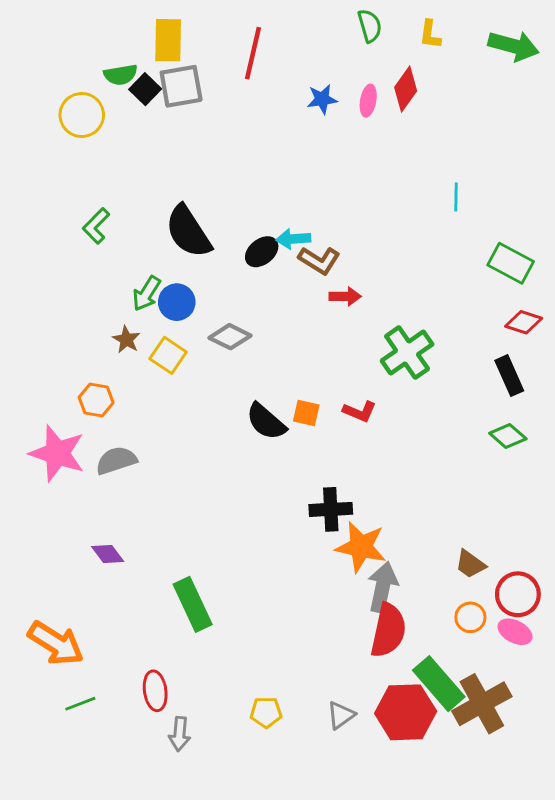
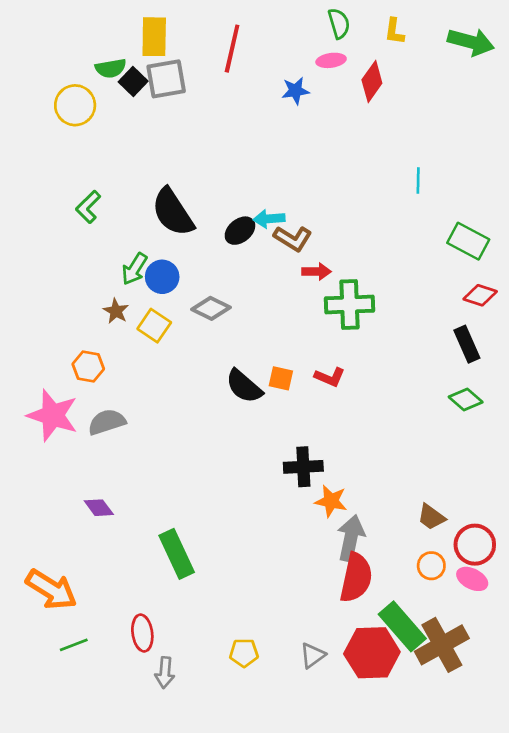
pink ellipse: (368, 101) -> (331, 60), moved, turned 72
green cross: (407, 352) -> (349, 304), moved, turned 33
orange star: (361, 547) -> (331, 501), size x0.7

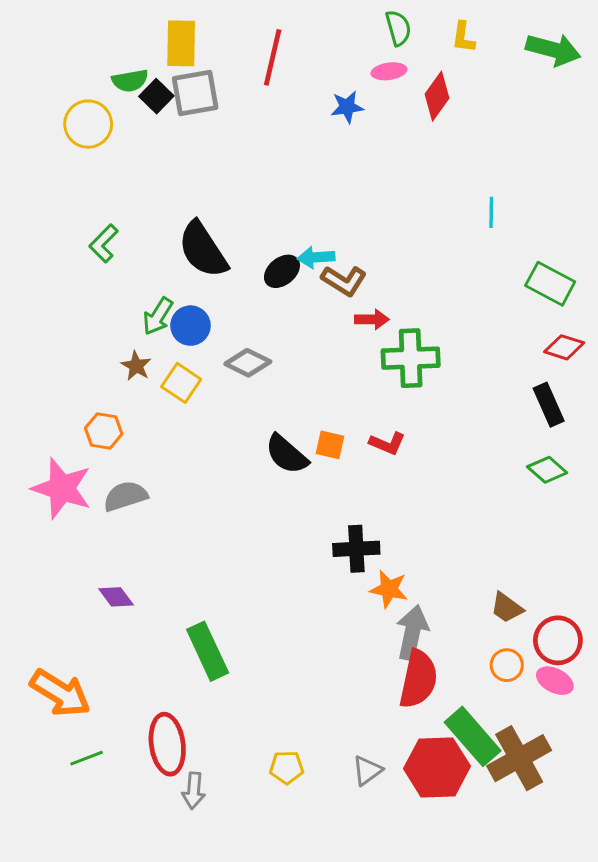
red ellipse: (142, 633) -> (167, 744), size x1.4

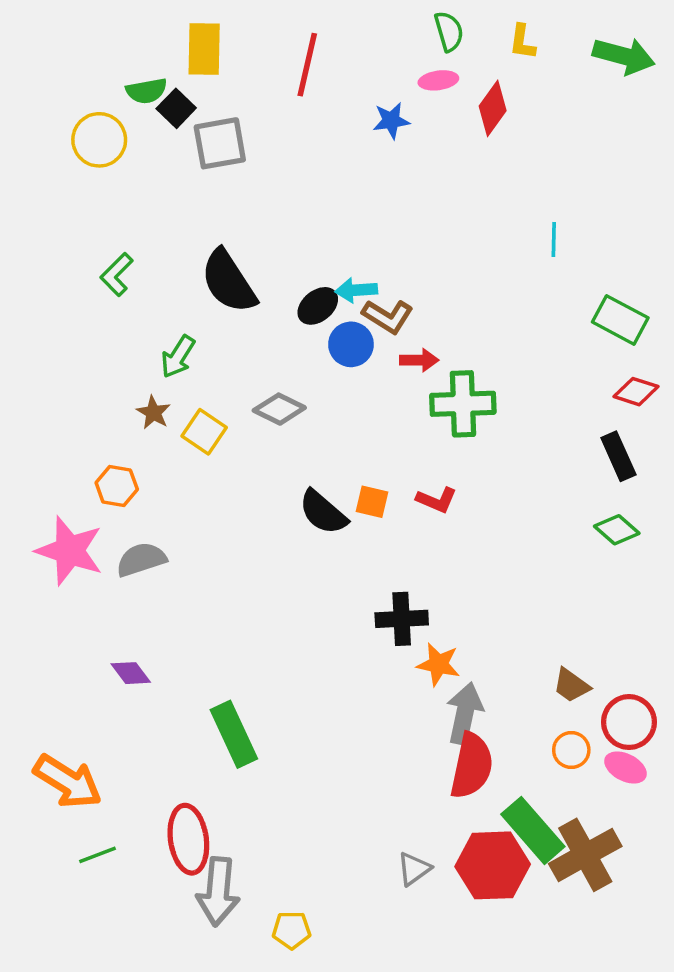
gray square: (195, 93) -> (220, 143), moved
blue circle: (190, 326) -> (351, 344), moved
yellow pentagon: (287, 767) -> (292, 930), moved
gray arrow: (194, 791) -> (218, 892), size x1.6

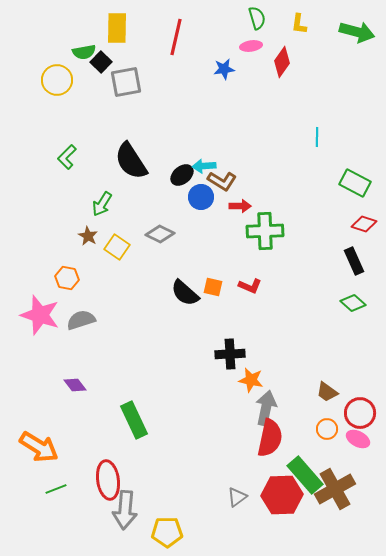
yellow pentagon: (292, 930) -> (167, 532), size x1.4

